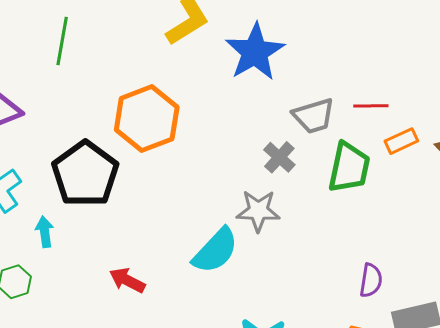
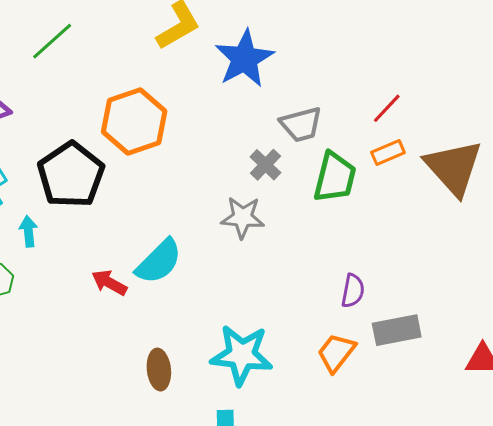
green line: (62, 41) -> (52, 41), turned 36
red line: (371, 106) -> (387, 108), moved, turned -48
cyan semicircle: (215, 251) -> (159, 261), moved

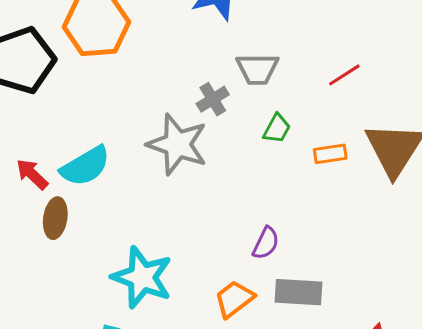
orange rectangle: (388, 153) -> (330, 154), moved
green trapezoid: (335, 177) -> (277, 129), size x0.6
gray star: (243, 217) -> (177, 144), size x1.4
brown ellipse: (159, 370) -> (55, 218), moved

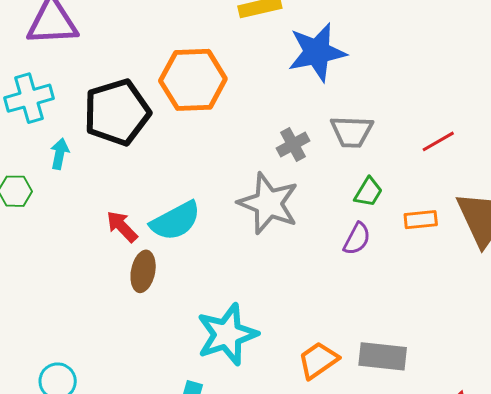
gray cross: (213, 99) -> (293, 145), moved
purple semicircle: (266, 243) -> (357, 239), moved
cyan star: (142, 277) -> (227, 334), turned 30

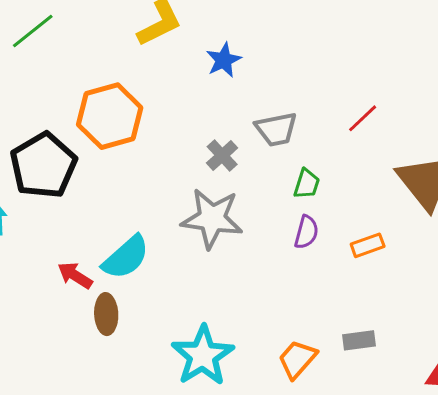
blue star: (317, 52) -> (224, 60), size x0.6
orange rectangle: (421, 220) -> (368, 245), moved
gray rectangle: (383, 356) -> (359, 340), size x0.7

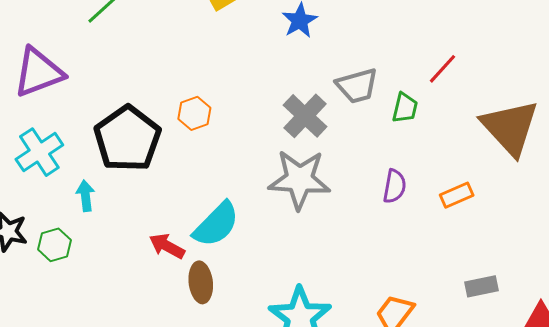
orange hexagon: (110, 116) -> (194, 113), moved, size x0.5
gray cross: (222, 155) -> (305, 116), size x1.4
green trapezoid: (307, 184) -> (405, 108), moved
gray rectangle: (359, 340) -> (482, 286), moved

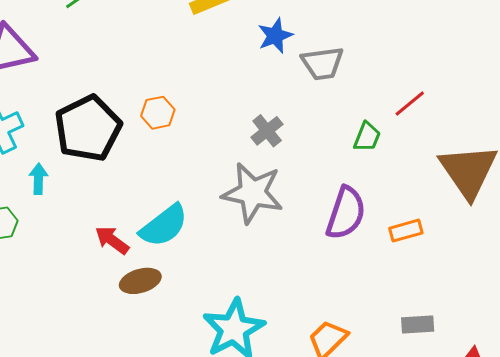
gray trapezoid: (357, 86) -> (322, 63), moved
gray cross: (305, 116) -> (267, 131), size x0.7
purple semicircle: (395, 186) -> (346, 213), size x1.6
brown ellipse: (201, 282) -> (140, 281), turned 72

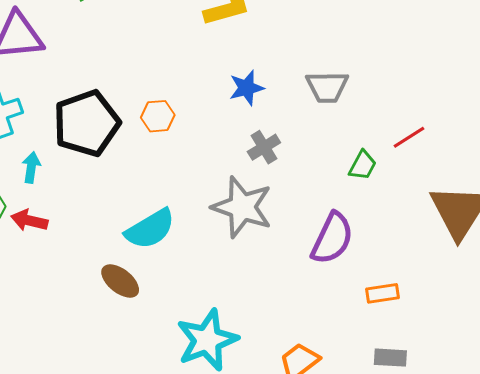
blue star: (275, 36) -> (246, 88), moved
orange rectangle: (406, 231) -> (382, 293), moved
red arrow: (112, 240) -> (29, 220), moved, turned -30
brown ellipse: (140, 281) -> (120, 281), turned 48

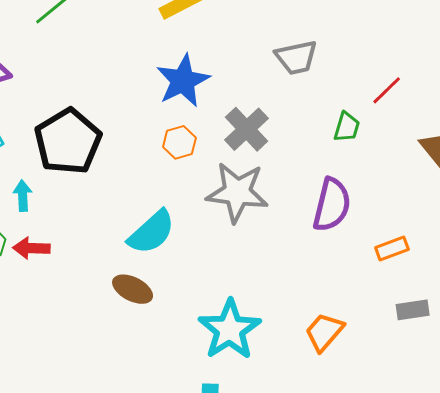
blue star: (246, 88) -> (183, 81), moved, size x1.5
orange hexagon: (158, 116) -> (179, 142), moved
gray cross: (264, 147) -> (247, 129), size x1.4

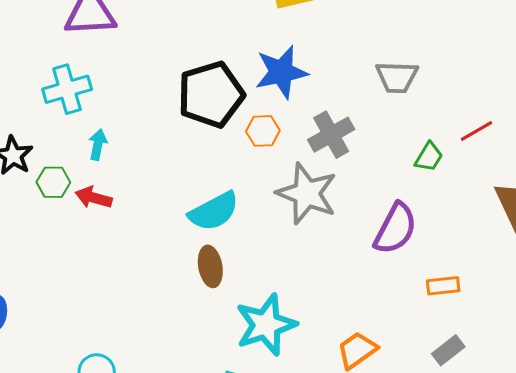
black pentagon: (68, 141) -> (211, 94), moved
brown ellipse: (133, 289) -> (210, 266), moved, turned 39
gray rectangle: (413, 310) -> (448, 350), turned -44

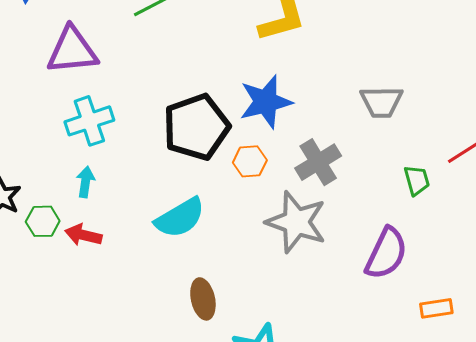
cyan cross: (67, 89) -> (89, 121), moved
green trapezoid: (429, 157) -> (417, 180), turned -44
cyan semicircle: (214, 211) -> (180, 218), moved

